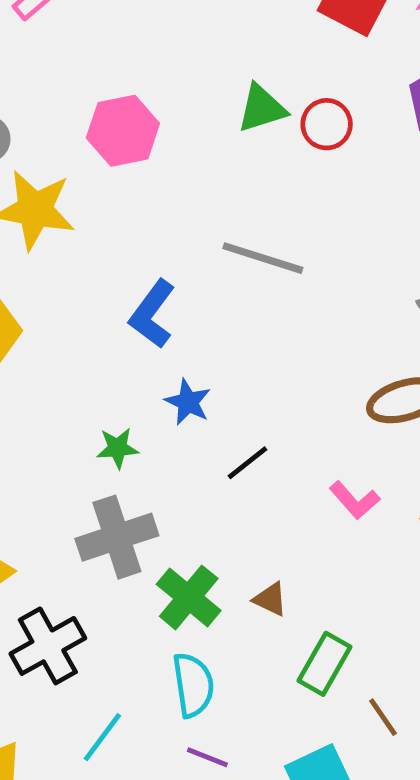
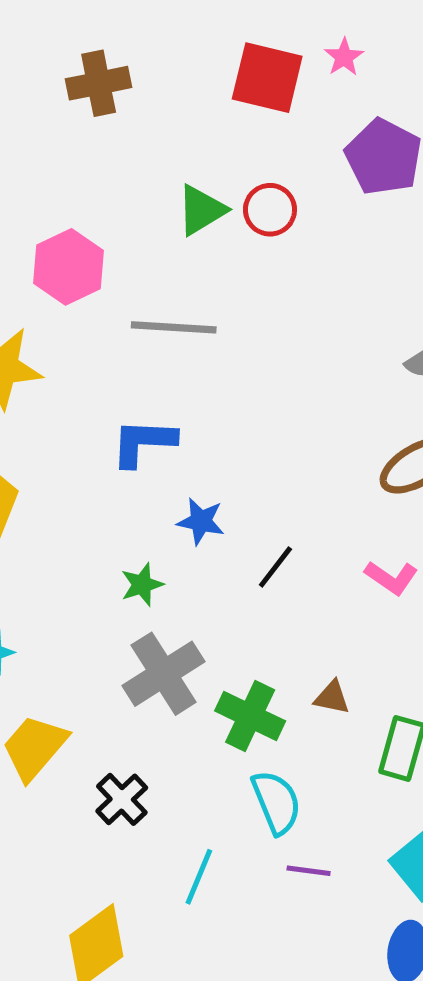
gray line: (263, 258) -> (174, 327), moved
blue L-shape: (152, 314) -> (143, 442), turned 70
black cross: (48, 646) -> (122, 799), size x0.7

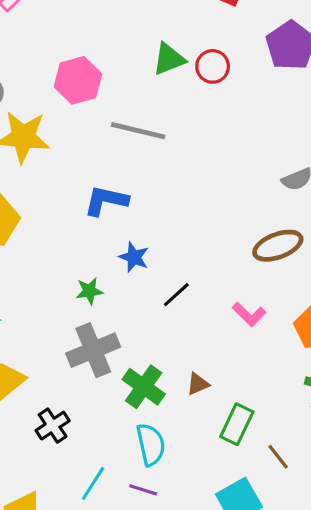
brown triangle: (332, 697) -> (198, 384), turned -45
purple line: (309, 871) -> (143, 490), moved

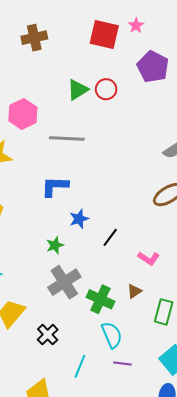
blue star: (134, 257) -> (79, 219), turned -30
pink L-shape: (249, 314) -> (149, 258), moved
purple line: (143, 490) -> (122, 363), moved

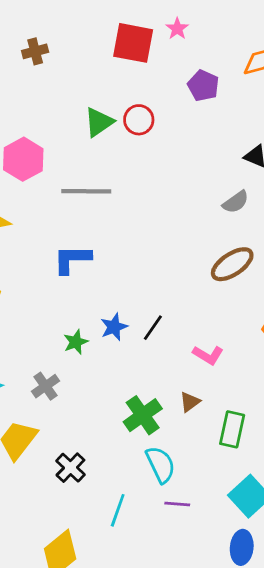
brown cross: (34, 38) -> (35, 51), size x0.7
purple pentagon: (153, 67) -> (203, 86), size x0.7
blue star: (79, 219) -> (114, 327), moved
gray cross: (64, 282) -> (46, 386), moved, size x0.6
green cross: (100, 299) -> (143, 415), turned 32

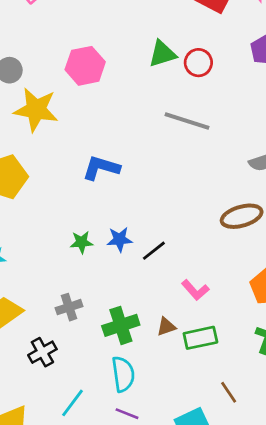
gray line: (86, 191) -> (187, 121), moved
gray cross: (46, 386) -> (69, 307), moved
green rectangle: (232, 429) -> (200, 338), moved, turned 48

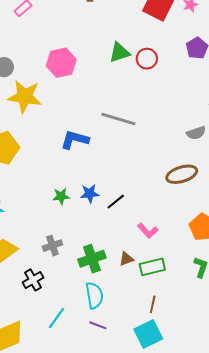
gray line: (187, 121) -> (118, 119), moved
brown line: (229, 392) -> (153, 304), moved, turned 48

